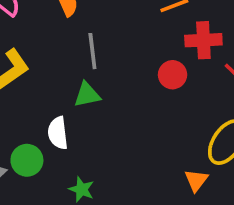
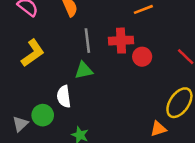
red cross: (203, 40) -> (121, 41), moved
orange triangle: (196, 180) -> (158, 129), turned 35

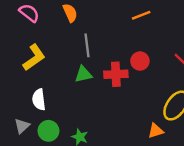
red cross: (121, 41) -> (116, 74), moved
white semicircle: (64, 96) -> (39, 100), moved
green circle: (43, 115) -> (48, 131), moved

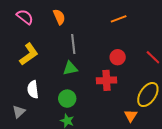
red cross: (116, 74) -> (107, 80), moved
green circle: (48, 131) -> (67, 99), moved
orange triangle: (156, 131) -> (131, 116), turned -40

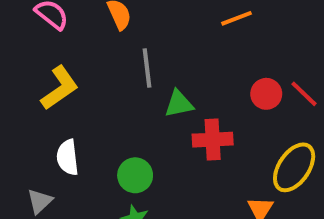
red circle: (118, 57) -> (266, 94), moved
green triangle: (70, 68) -> (179, 104), moved

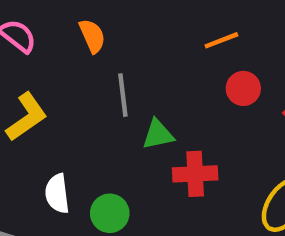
red circle: (266, 94) -> (243, 88), moved
white semicircle: (68, 157) -> (57, 194), moved

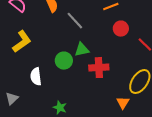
gray line: (123, 95) -> (75, 21), moved, turned -36
green circle: (110, 213) -> (64, 61), moved

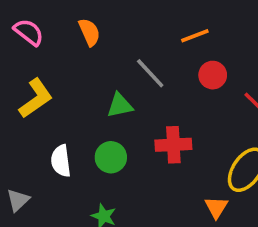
gray line: (75, 21) -> (150, 73), moved
green triangle: (82, 50) -> (120, 105), moved
green circle: (64, 61) -> (111, 157), moved

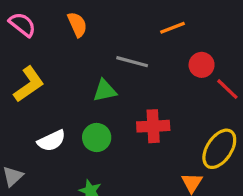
gray line: (150, 73) -> (132, 62), turned -32
red circle: (213, 75) -> (202, 65), moved
white semicircle: (61, 161) -> (51, 141), turned -108

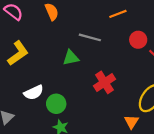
red cross: (153, 126) -> (104, 82), turned -30
green circle: (97, 137) -> (56, 104), moved

